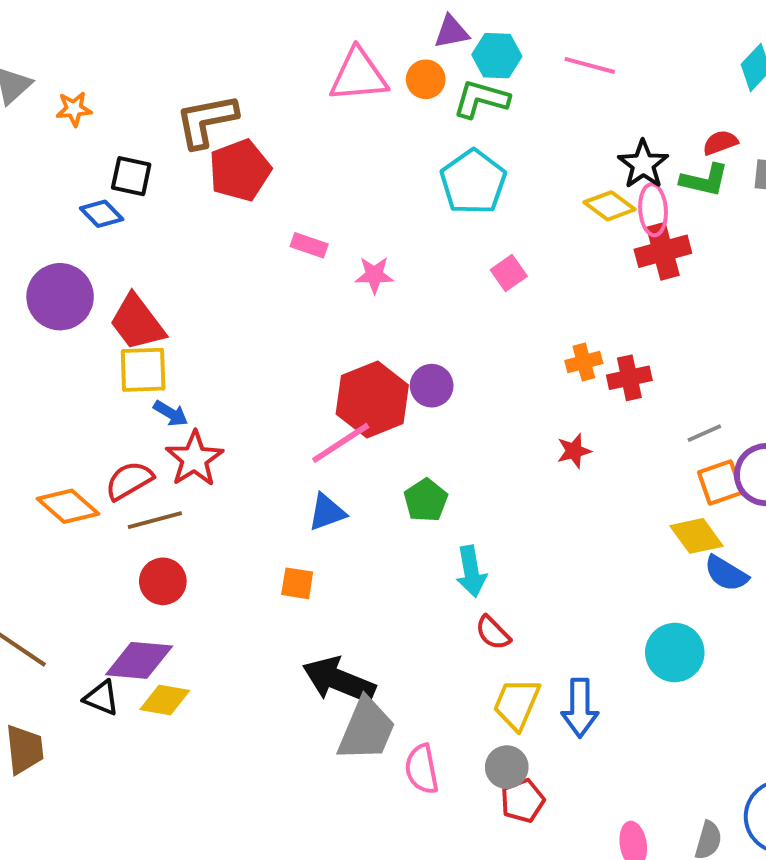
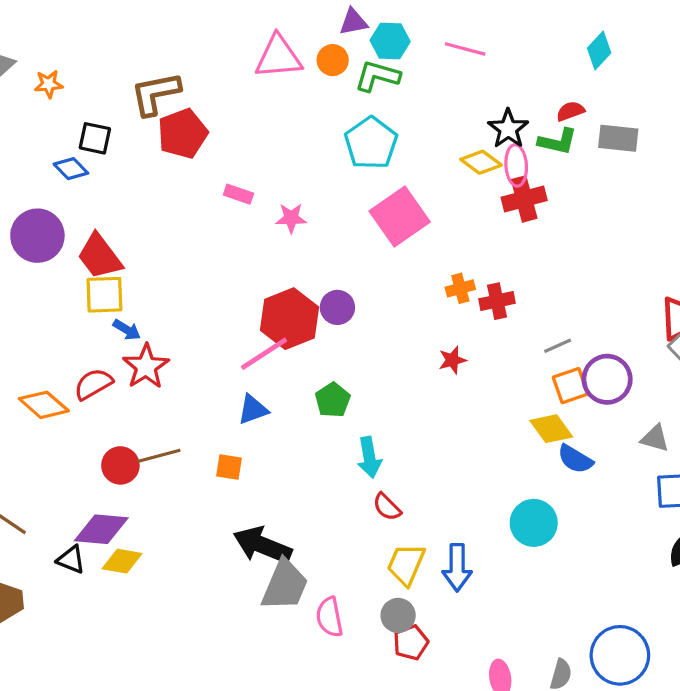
pink square: (509, 273) -> (400, 216), size x2.0
brown line: (155, 520) -> (159, 456), moved

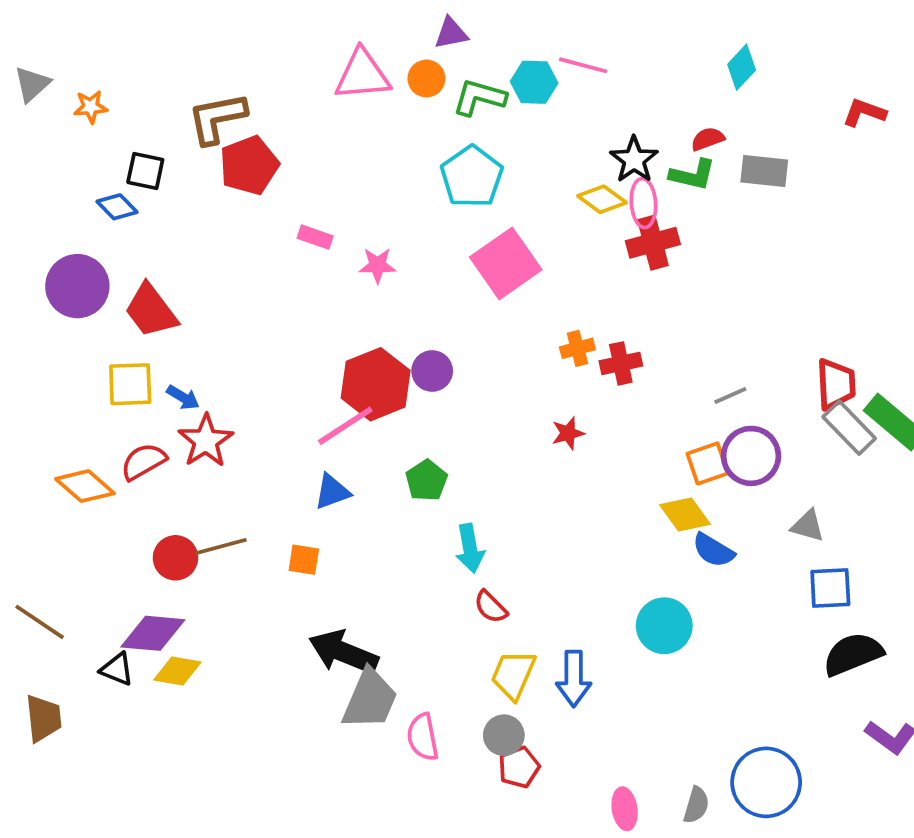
cyan hexagon: (390, 41) -> (534, 82), moved
yellow square: (104, 295) -> (130, 384), moved
gray line: (558, 346) -> (730, 396), moved

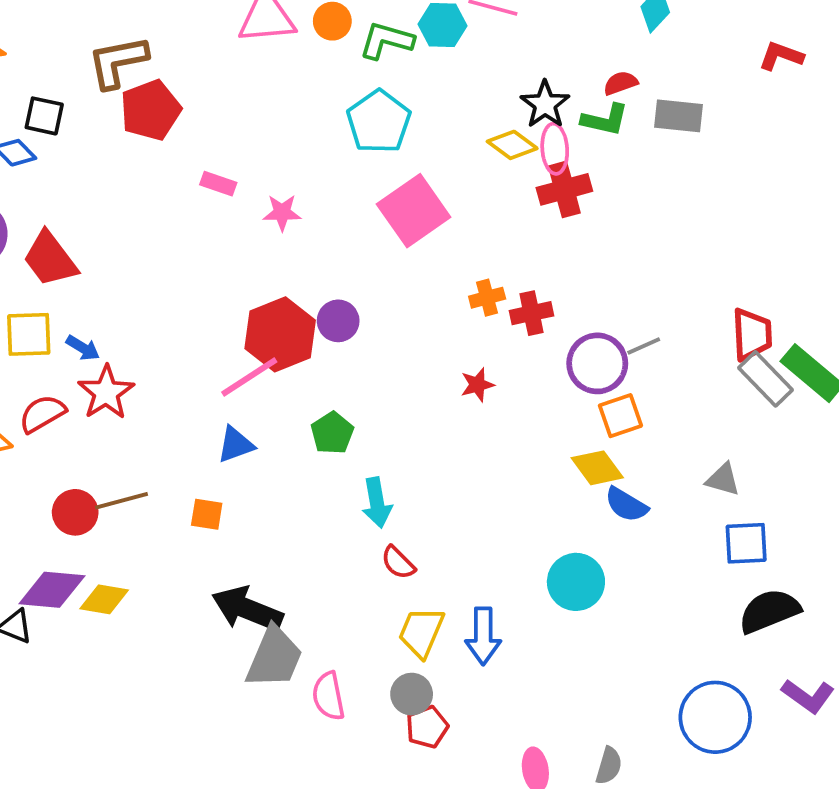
purple circle: (751, 456) -> (597, 363), moved
yellow diamond: (177, 671) -> (104, 599), moved
blue circle: (766, 782) -> (715, 717), moved

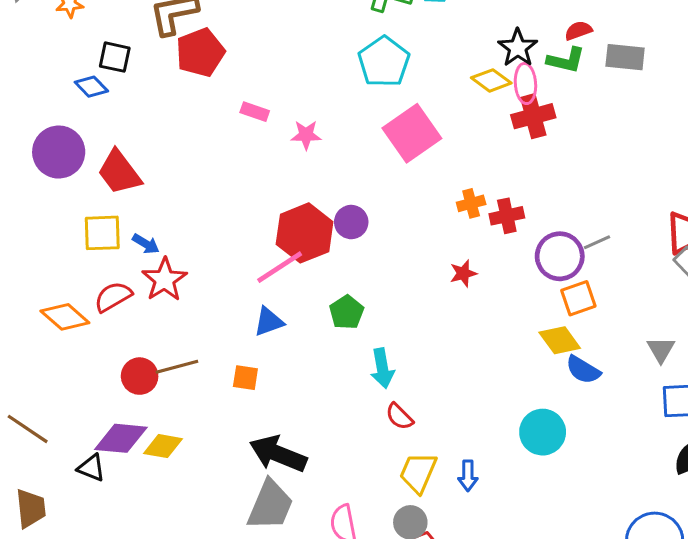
gray triangle: (723, 479) -> (661, 350), turned 44
blue arrow: (483, 636) -> (468, 476), size x0.7
gray trapezoid: (274, 657) -> (270, 505), moved

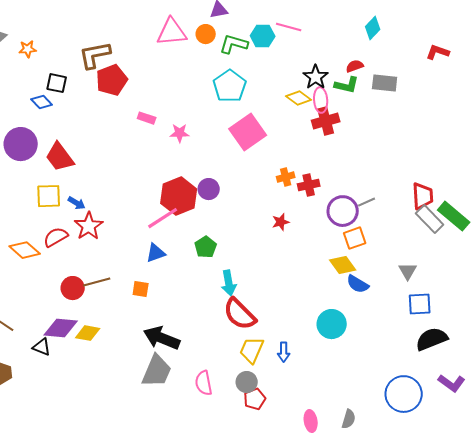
red semicircle: (399, 417) -> (240, 314), size x1.8

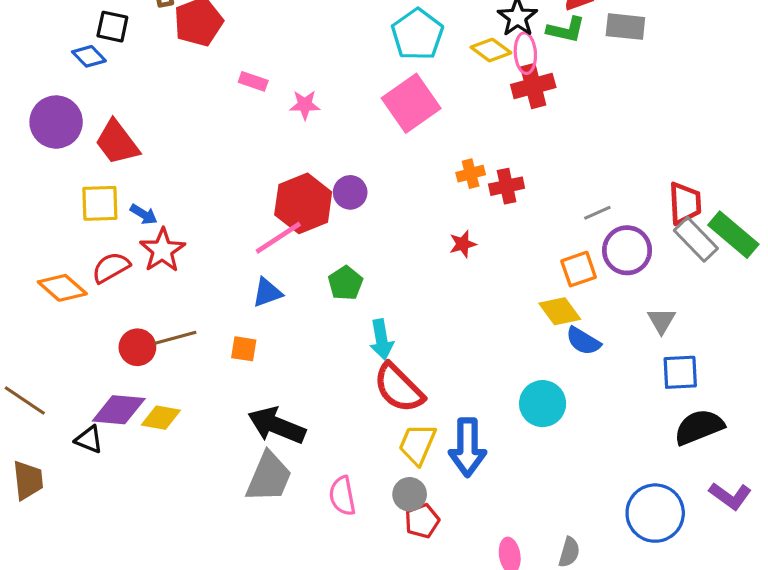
cyan pentagon: (230, 86) -> (417, 34), moved
purple circle: (343, 211) -> (627, 250), moved
blue arrow: (284, 352) -> (467, 447), size x1.8

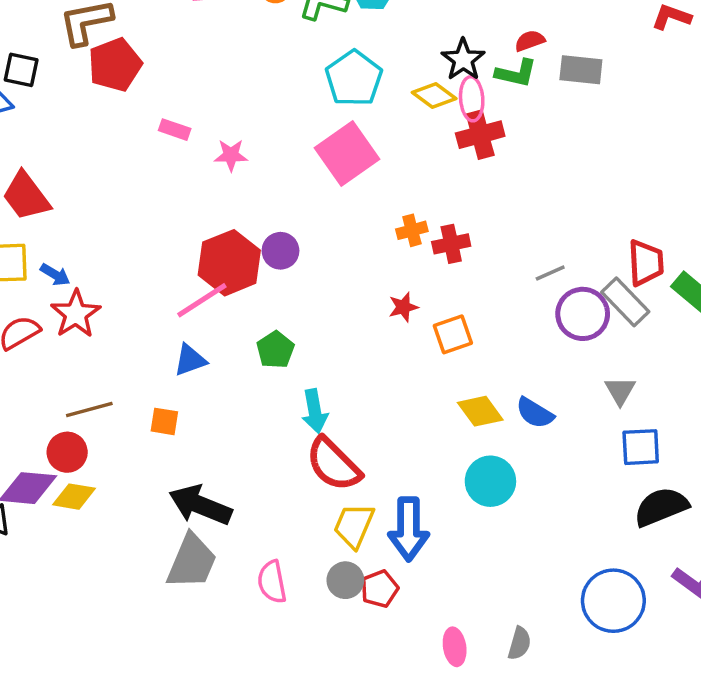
gray rectangle: (696, 239) -> (625, 302), moved
orange square: (579, 269) -> (453, 334), moved
yellow diamond: (560, 311) -> (480, 411), moved
red circle: (137, 347) -> (67, 452), moved
red pentagon: (422, 521) -> (380, 589), moved

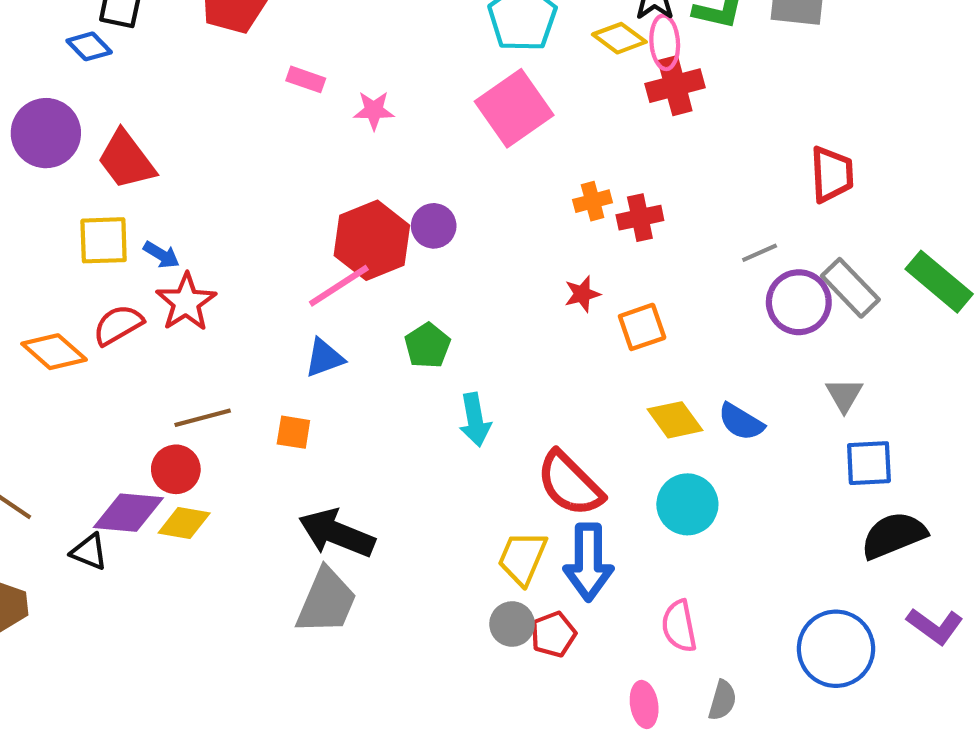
red trapezoid: (646, 263) -> (832, 174), moved
red semicircle: (333, 464) -> (570, 484), moved
pink semicircle: (272, 582) -> (679, 626), moved

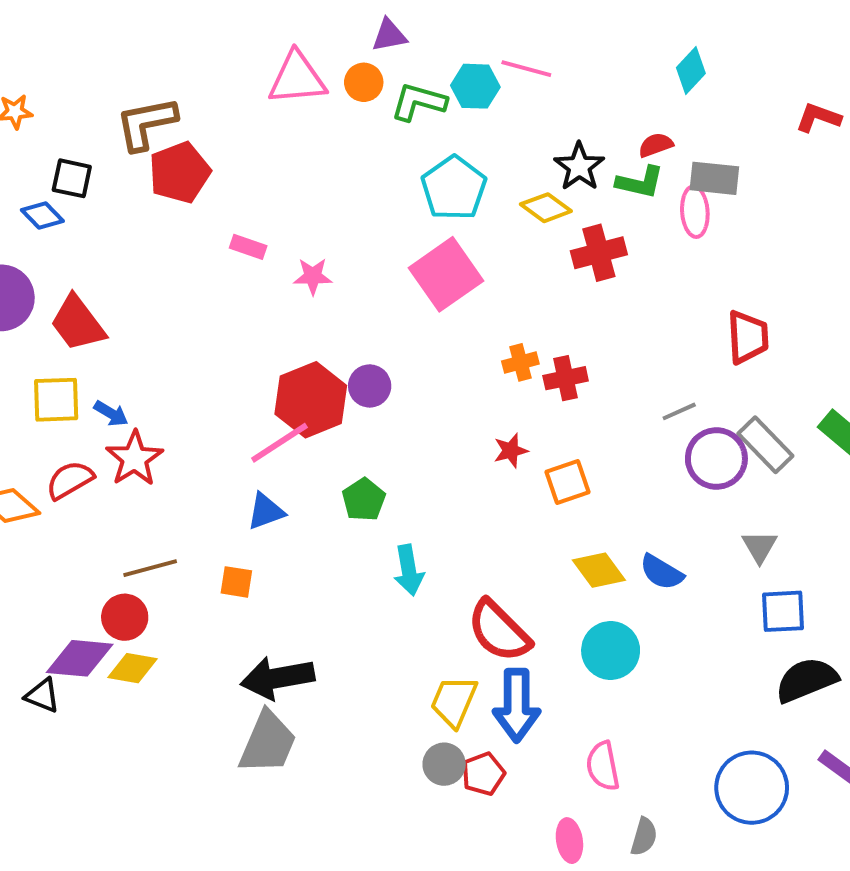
pink ellipse: (665, 42) -> (695, 212), moved
black arrow: (337, 533) -> (278, 678), turned -32

